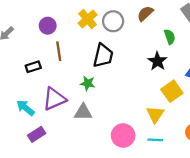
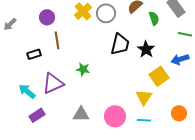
green semicircle: (170, 37) -> (154, 18), moved
black trapezoid: (103, 56) -> (120, 44), moved
gray triangle: (83, 112) -> (81, 114), moved

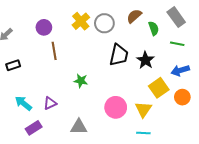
green line: (185, 34) -> (177, 44), moved
black rectangle: (34, 54) -> (13, 65), moved
purple triangle: (53, 83) -> (50, 103), moved, size x0.6
orange circle: (179, 113) -> (182, 97), moved
pink circle: (115, 116) -> (116, 107), moved

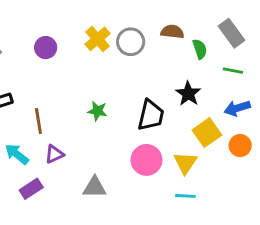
brown semicircle: (134, 16) -> (172, 32), turned 49
brown line: (54, 51) -> (38, 121), moved
black trapezoid: (119, 55) -> (151, 115), moved
green star: (81, 81) -> (97, 111), moved

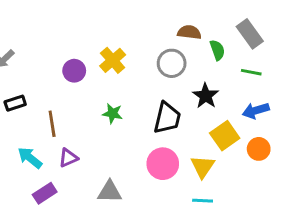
yellow cross: (97, 39) -> (113, 60), moved
gray circle: (131, 42) -> (172, 63), moved
purple circle: (46, 48) -> (74, 71), moved

